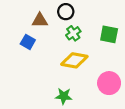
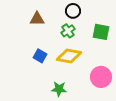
black circle: (66, 12) -> (73, 11), moved
blue square: (28, 42) -> (40, 56), moved

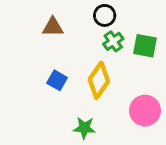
green cross: (68, 31) -> (113, 41), moved
yellow diamond: (69, 56) -> (99, 80), turned -65

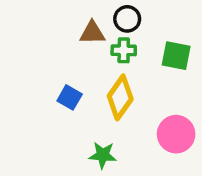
brown triangle: (53, 27) -> (92, 33), moved
green cross: (113, 41) -> (124, 50), moved, turned 36

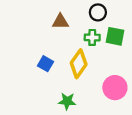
black circle: (127, 19) -> (98, 12), moved
green cross: (124, 50) -> (92, 37), moved

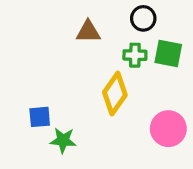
blue square: (46, 64) -> (40, 117), moved, turned -35
green star: (67, 101) -> (63, 140), moved

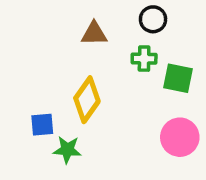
green square: (168, 53) -> (178, 78), moved
yellow diamond: (115, 94) -> (87, 100), moved

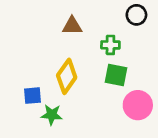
black circle: (153, 19) -> (136, 15), moved
green square: (178, 78) -> (116, 75), moved

